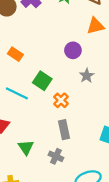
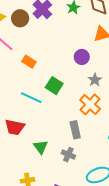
orange cross: (61, 100) -> (90, 104), moved, size x1.5

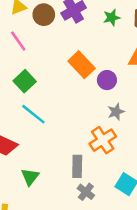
orange rectangle: (29, 62) -> (82, 65), moved, size x1.5
green square: (54, 86) -> (25, 81), moved
gray cross: (68, 155) -> (86, 192), moved

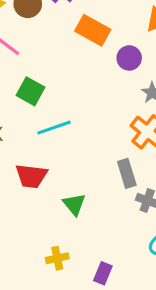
orange rectangle: (82, 65) -> (93, 30), moved
cyan line: (33, 114) -> (54, 128), turned -40

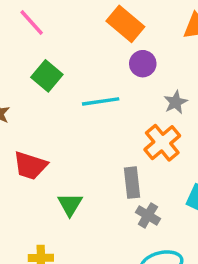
purple circle: (129, 58) -> (143, 64), moved
cyan line: (54, 128) -> (101, 101), moved

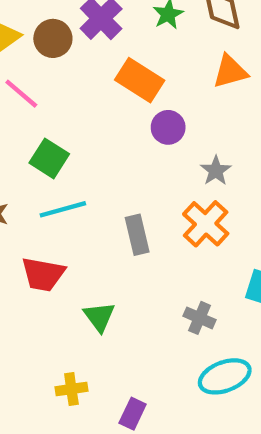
cyan line: (101, 101) -> (63, 209), moved
gray rectangle: (132, 183) -> (137, 235), moved

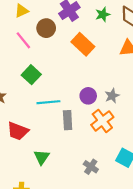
brown circle: (53, 38) -> (46, 28), moved
purple circle: (168, 127) -> (88, 96), moved
cyan line: (63, 209) -> (48, 102), moved

